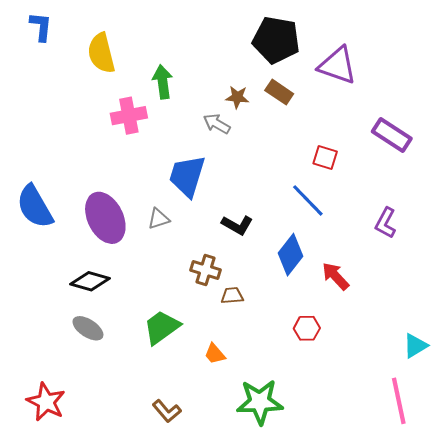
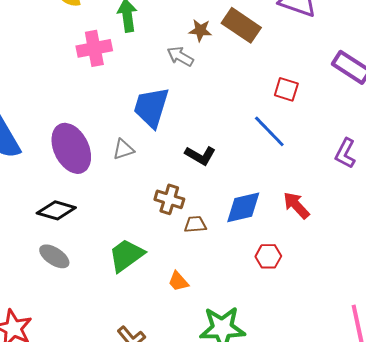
brown rectangle: (279, 92) -> (241, 25), size x1.4
blue diamond: (290, 255) -> (243, 207), moved, turned 39

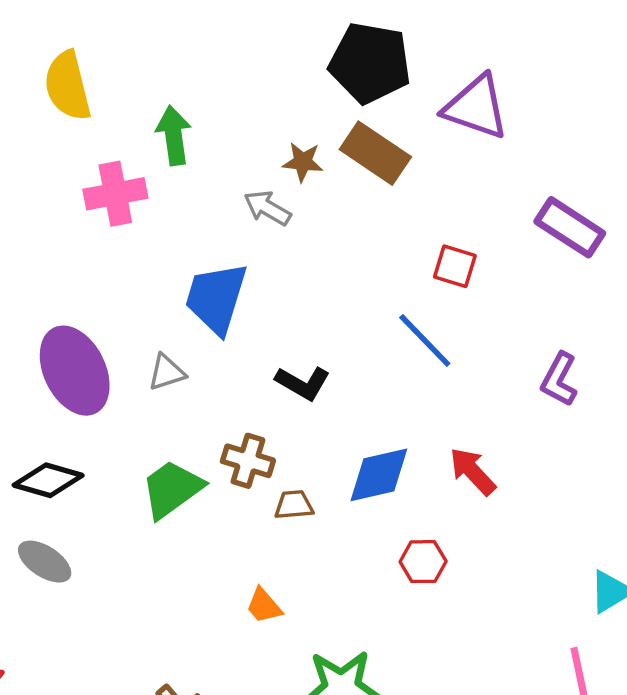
green trapezoid: (126, 255) -> (172, 489), moved

